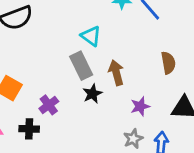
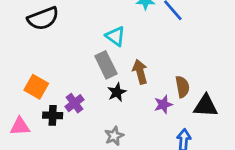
brown semicircle: (168, 63) -> (182, 87), moved
black cross: (29, 129) -> (53, 115), moved
gray star: (133, 139) -> (114, 136), moved

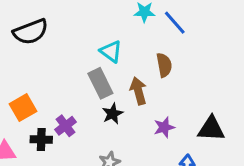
orange square: (36, 87) -> (23, 108), turned 30
brown semicircle: (182, 87) -> (164, 65), moved

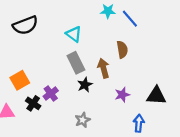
cyan triangle: (111, 51) -> (74, 34), moved
black cross: (41, 139) -> (33, 103), turned 32

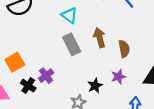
brown semicircle: (122, 49) -> (124, 49), moved
brown arrow: (103, 68) -> (100, 38), moved
black star: (85, 85) -> (95, 86), moved

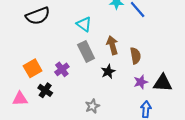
purple cross: (46, 76) -> (62, 69), moved
purple star: (118, 77) -> (141, 82), moved
black star: (95, 86) -> (108, 71), moved

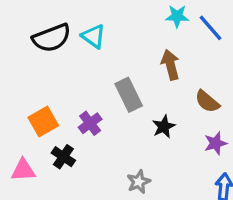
cyan triangle: (84, 24) -> (93, 36), moved
brown arrow: (112, 45) -> (170, 65), moved
brown semicircle: (135, 56) -> (207, 101), turned 140

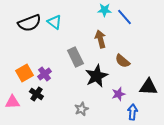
purple cross: (90, 123) -> (44, 74), moved
black star: (164, 127) -> (96, 76), size x1.6
purple star: (216, 143) -> (118, 94), moved

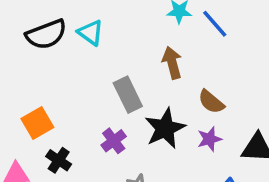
purple cross: (44, 74) -> (114, 141), moved
purple star: (118, 94) -> (209, 139), moved

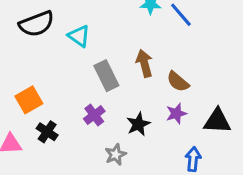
cyan triangle: (91, 33) -> (79, 36), moved
brown arrow: (172, 63) -> (144, 63), moved
black star: (165, 128) -> (138, 124), moved, size x0.7

